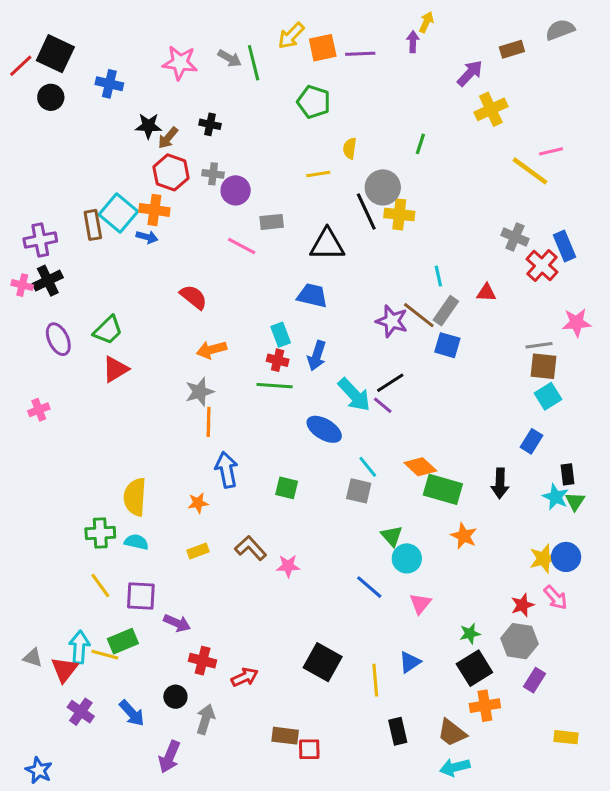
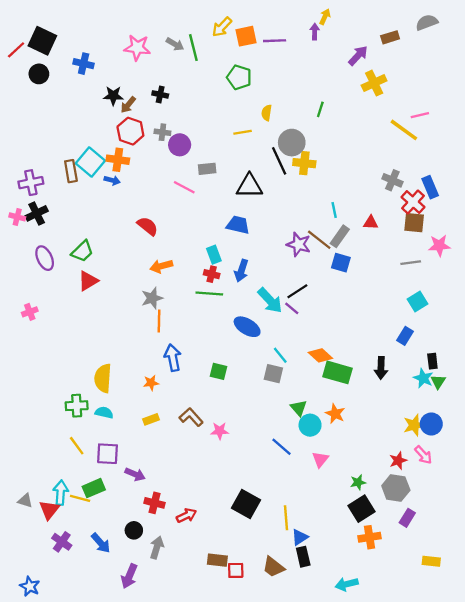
brown square: (544, 366) -> (414, 223), moved
orange star: (464, 536) -> (335, 414), moved
blue triangle: (410, 662) -> (300, 537), moved
brown trapezoid: (452, 733) -> (273, 567), moved

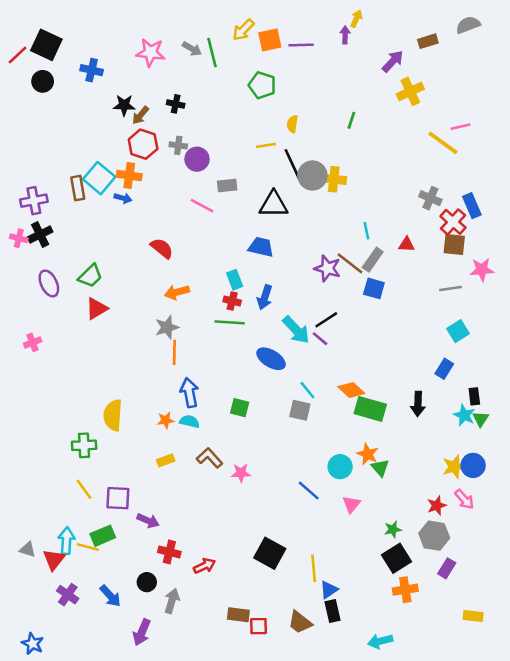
gray circle: (292, 143) -> (312, 175), moved
black line: (279, 161) -> (292, 164), moved
green triangle: (299, 408) -> (380, 468), moved
cyan semicircle: (104, 413) -> (189, 421), moved

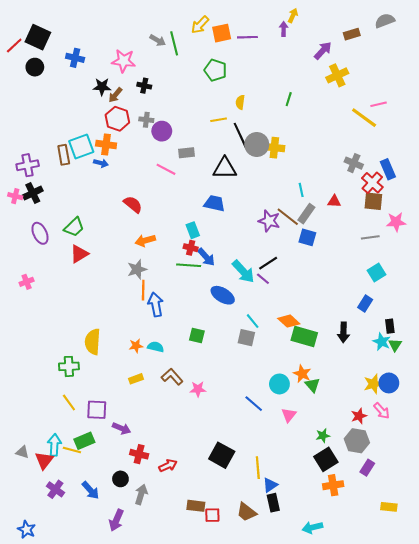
pink star: (151, 53) -> (124, 61), moved
cyan square: (99, 178) -> (81, 147), turned 30
blue arrow: (265, 297) -> (206, 257), moved, turned -60
blue arrow: (189, 393) -> (156, 305), moved

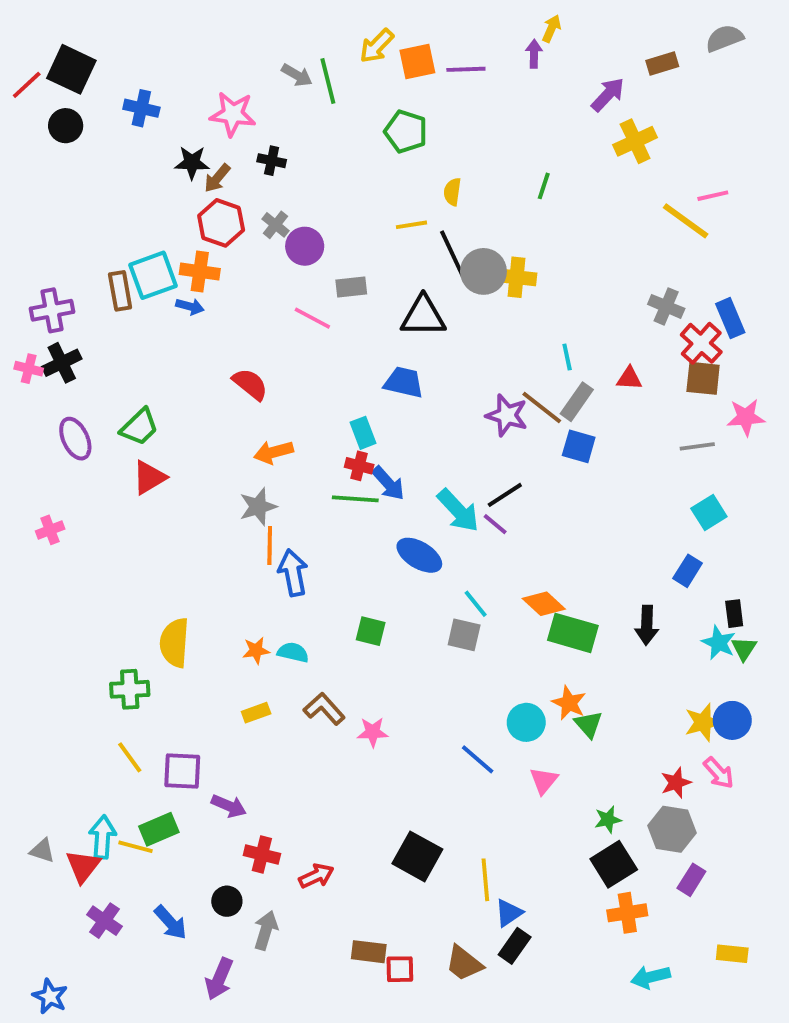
gray cross: (146, 120) -> (275, 225), turned 32
black rectangle: (273, 503) -> (515, 946), turned 48
cyan arrow: (312, 527) -> (651, 977), moved

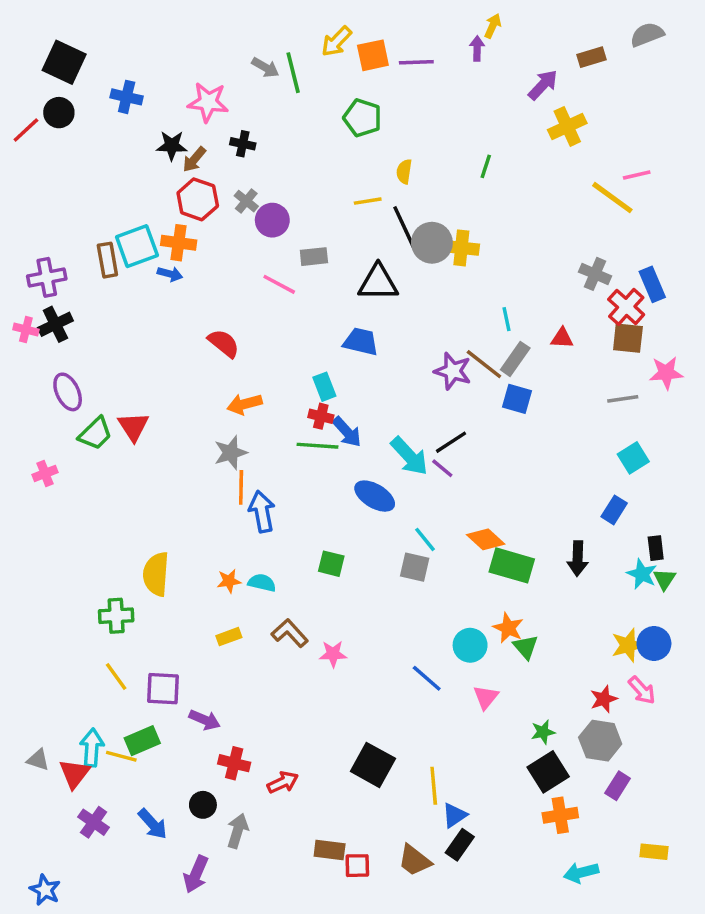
red line: (27, 85) -> (26, 130), moved
green trapezoid: (139, 427) -> (95, 434), moved
red triangle: (149, 477) -> (133, 427), turned -32

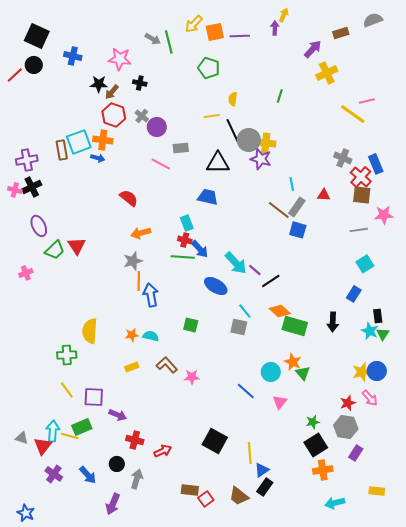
purple star: (453, 371) -> (261, 159), moved
black line: (451, 442) -> (271, 281), moved
red square: (357, 866) -> (206, 499), turned -35

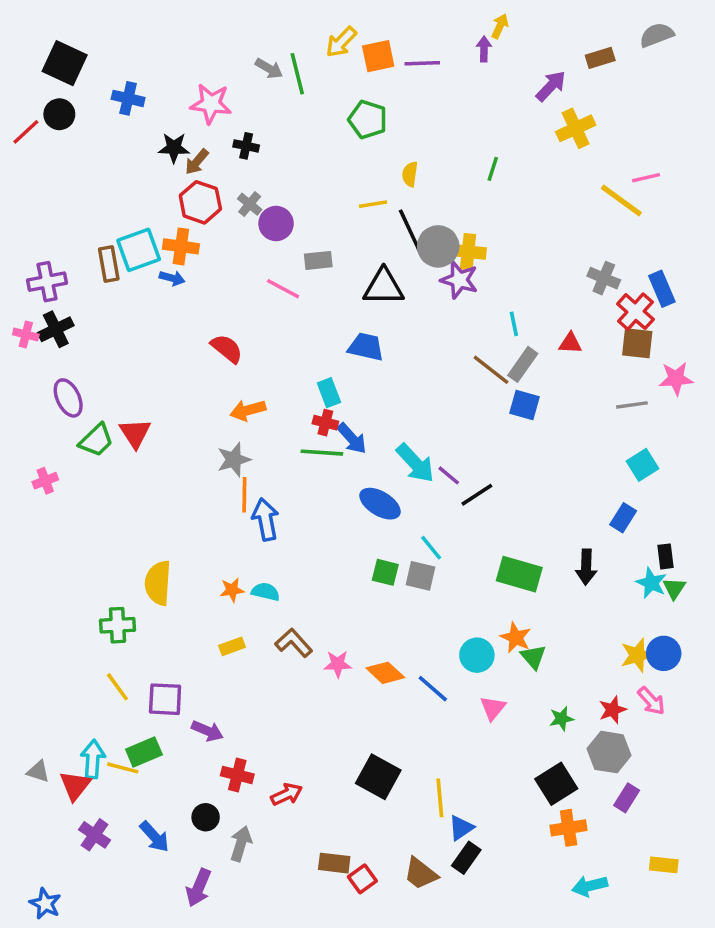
orange diamond: (280, 311) -> (385, 673), moved
green square: (191, 325) -> (385, 572), moved
green star: (313, 422) -> (561, 719), moved

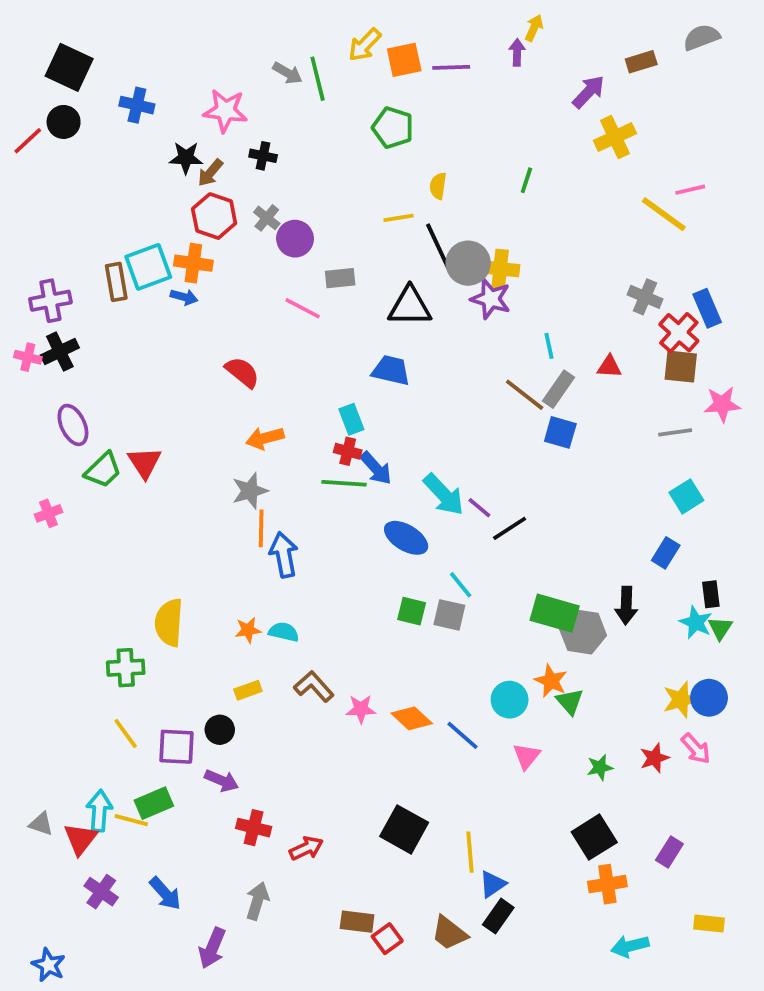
gray hexagon: (609, 752) -> (583, 632), moved
black circle: (206, 817) -> (220, 730), moved

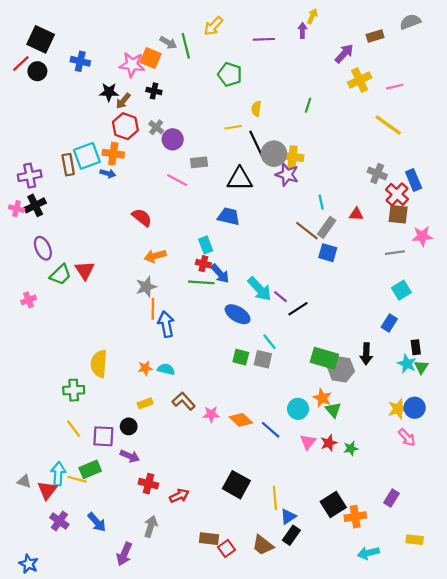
orange square: (404, 60) -> (151, 58), moved, turned 35
red line: (28, 141) -> (21, 63), moved
pink line: (690, 190) -> (395, 87), moved
red star: (654, 758) -> (329, 443), moved
black square: (594, 837) -> (333, 504), moved

